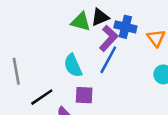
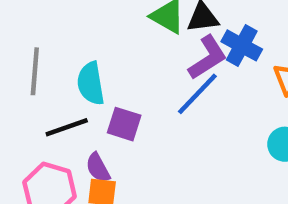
cyan semicircle: (73, 66) -> (91, 83), moved
purple square: (84, 95) -> (124, 124), moved

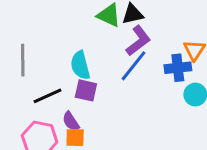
blue cross: (242, 45) -> (178, 68), moved, turned -30
cyan semicircle: (91, 83) -> (80, 65), moved

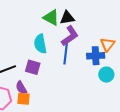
cyan semicircle: (80, 65) -> (40, 44), moved
blue line: (134, 66) -> (66, 53), turned -35

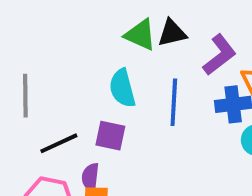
purple L-shape: (70, 36) -> (219, 55), moved
purple semicircle: (21, 88) -> (90, 177), turned 40

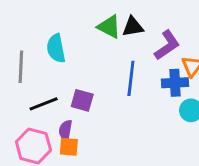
cyan semicircle: (122, 88) -> (56, 48), moved

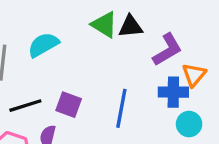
cyan semicircle: (56, 48) -> (43, 45), turned 68
blue line: (131, 78) -> (121, 108), moved

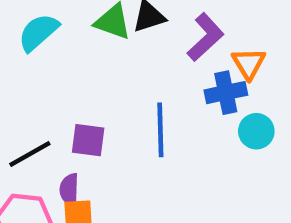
cyan semicircle: (43, 45) -> (38, 32), moved

